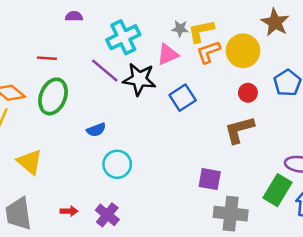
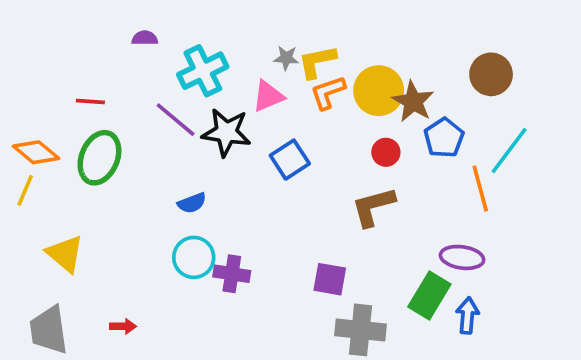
purple semicircle: (74, 16) -> (145, 38), moved
brown star: (275, 22) -> (413, 102), moved
blue semicircle: (96, 130) -> (192, 203), moved
purple cross: (107, 215) -> (232, 274), moved, turned -30

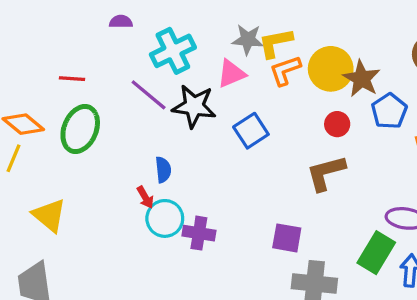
gray star: (286, 58) -> (248, 40), size x1.4
blue semicircle: (192, 203) -> (163, 170), turned -75
red arrow: (123, 326) -> (145, 197), moved, turned 60

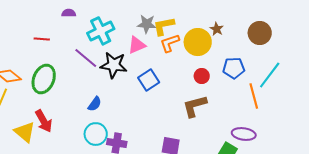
red line: (72, 79) -> (42, 39), moved
brown star: (362, 79) -> (217, 29), moved, size x0.6
blue pentagon: (389, 111) -> (234, 68), turned 30
blue semicircle: (163, 170) -> (95, 104), turned 42
red arrow: (145, 197) -> (44, 121), moved, size x1.6

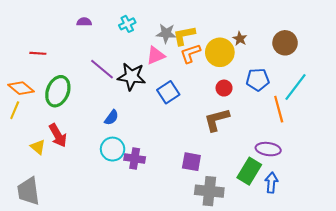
cyan cross: (101, 31) -> (127, 24), moved, size x0.6
red line: (42, 39) -> (38, 53), moved
yellow triangle: (25, 132) -> (38, 147), size x0.7

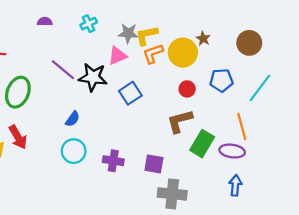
orange line: (279, 109) -> (242, 126), moved
purple cross: (135, 159) -> (113, 161), moved
green rectangle: (249, 171) -> (202, 144), moved

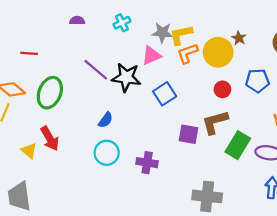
purple square: (154, 164) -> (189, 134), moved

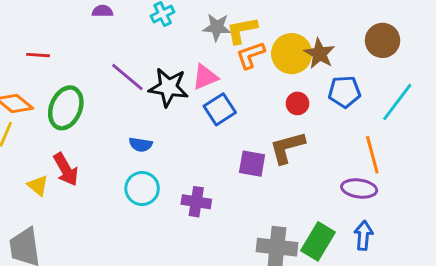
brown star: (239, 38) -> (319, 54), moved, size x1.5
pink triangle: (151, 56) -> (205, 77), moved
blue semicircle: (106, 120) -> (141, 145), turned 63
green rectangle: (238, 145) -> (318, 241), moved

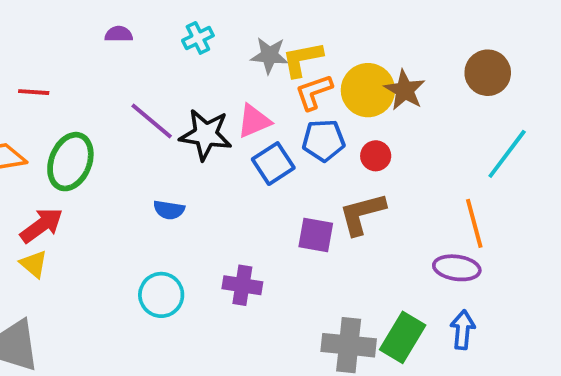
blue pentagon: (344, 92) -> (324, 140), moved
red arrow: (66, 169) -> (41, 225), moved, turned -96
cyan circle: (142, 188) -> (161, 295), moved

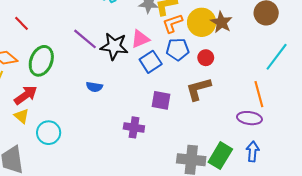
red line: (34, 92) -> (22, 23), turned 42
purple square: (316, 235) -> (161, 100), moved
cyan circle: (161, 295) -> (49, 133), moved

